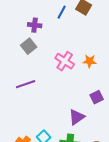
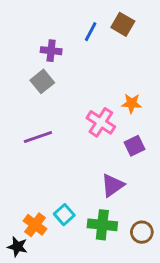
pink cross: (65, 61) -> (101, 122), moved
purple square: (97, 97) -> (135, 146), moved

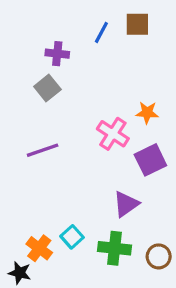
brown square: (123, 24) -> (137, 24), turned -30
purple square: (135, 146) -> (150, 160), size x1.4

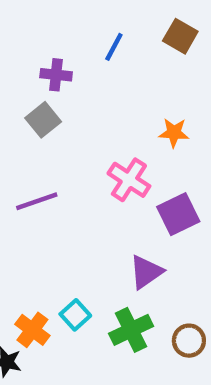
brown square: (137, 24) -> (180, 36), moved, turned 30
orange star: (147, 113) -> (174, 133), moved
green cross: (114, 248) -> (131, 330), turned -32

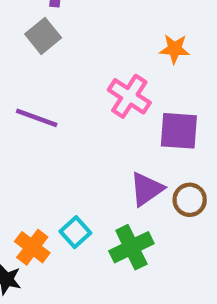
purple line: (37, 201) -> (37, 118), turned 39
purple square: (178, 214) -> (179, 131), turned 30
brown circle: (189, 341) -> (190, 200), moved

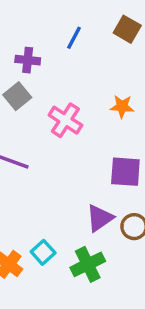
pink cross: (129, 96) -> (65, 120), moved

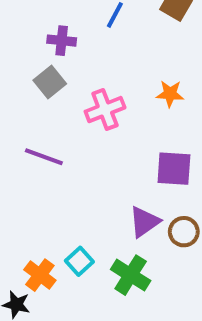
pink cross: (65, 120) -> (105, 110), turned 36
green cross: (88, 264) -> (131, 275), turned -32

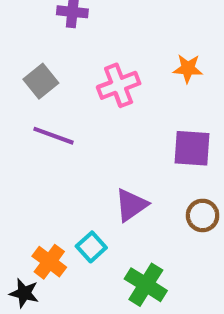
gray square: (50, 82) -> (41, 81), moved
purple triangle: (144, 222) -> (131, 205), moved
green cross: (131, 275) -> (146, 285), moved

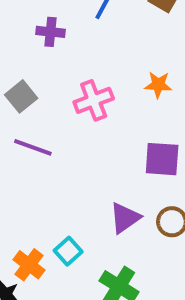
purple triangle: (131, 205) -> (125, 218), moved

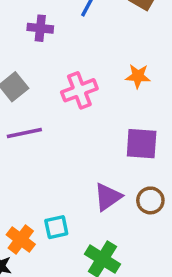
purple line: (33, 147) -> (24, 133), turned -32
cyan square: (68, 251) -> (56, 227), turned 30

